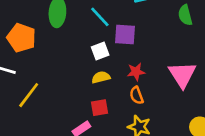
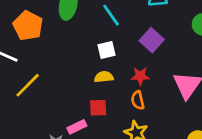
purple square: (125, 35) -> (152, 40), moved, turned 30

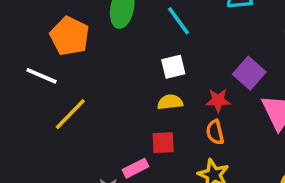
purple square: (152, 40) -> (249, 73), moved

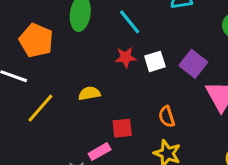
white square: (173, 67) -> (155, 61), moved
red star: (218, 100) -> (126, 57), moved
yellow semicircle: (170, 102) -> (89, 93), moved

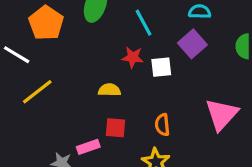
purple square: (193, 64) -> (192, 44), moved
yellow semicircle: (89, 93) -> (109, 90), moved

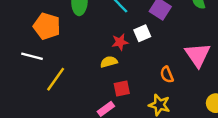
red star: (133, 57) -> (120, 42), moved
orange semicircle: (162, 125) -> (167, 75), moved

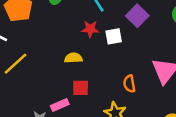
red star: (120, 42) -> (90, 29), moved

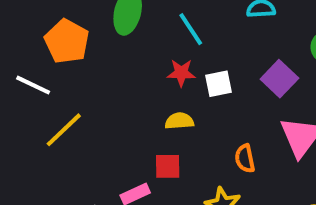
purple square: (137, 16) -> (279, 79), moved
yellow semicircle: (73, 58) -> (179, 121), moved

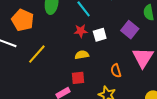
yellow line: (64, 130) -> (37, 54), moved

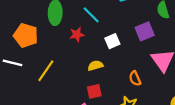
purple square: (130, 30) -> (145, 31), turned 36
red star: (81, 31) -> (77, 35), moved

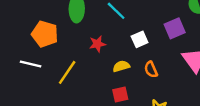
red star: (77, 35) -> (97, 44), moved
orange semicircle: (135, 78) -> (151, 69), moved

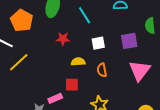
yellow line: (67, 72) -> (19, 62), moved

